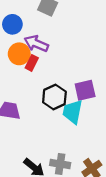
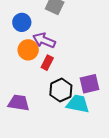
red rectangle: (32, 63) -> (47, 63), moved
cyan trapezoid: (73, 112) -> (78, 104), turned 90

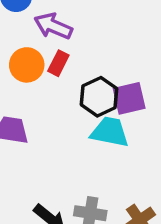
orange circle: (28, 50) -> (27, 65), moved
black hexagon: (61, 90) -> (99, 97), moved

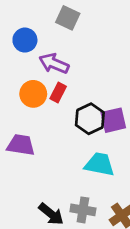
cyan trapezoid: (110, 132) -> (100, 164), moved

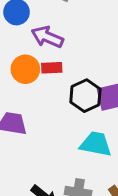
red rectangle: (58, 93) -> (52, 68), turned 60

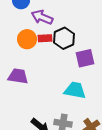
black hexagon: (85, 96) -> (64, 38), moved

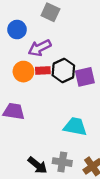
purple arrow: (42, 17) -> (40, 48), turned -50
purple square: (85, 58) -> (85, 77), moved

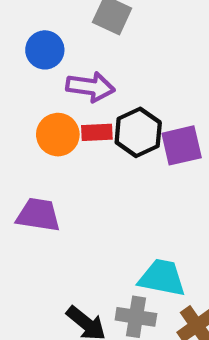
purple arrow: (40, 48) -> (90, 87), turned -145
cyan trapezoid: (75, 126) -> (162, 278), moved

